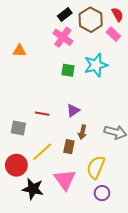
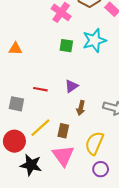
orange triangle: (19, 51) -> (15, 49), moved
brown rectangle: (69, 147) -> (63, 131), moved

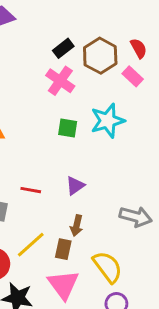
brown arrow: (81, 108) -> (77, 226), moved
yellow semicircle: (94, 143) -> (108, 267), turned 120

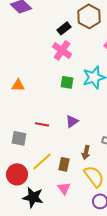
brown hexagon: (100, 56) -> (89, 16), moved
brown arrow: (77, 226) -> (86, 152), moved
pink triangle: (63, 285) -> (64, 188), size x0.6

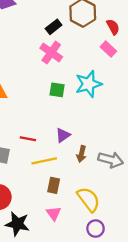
brown arrow: (86, 152) -> (82, 154), moved
yellow line: (42, 161) -> (44, 161), moved, turned 30

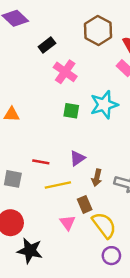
black rectangle: (54, 27) -> (47, 45), moved
brown rectangle: (54, 185) -> (85, 204), moved, turned -35
pink triangle: (54, 213) -> (68, 223), moved

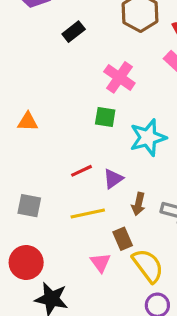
pink cross: (65, 72) -> (119, 77), moved
cyan star: (104, 105) -> (148, 138), moved
red line: (41, 162) -> (81, 171), moved, turned -35

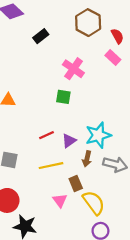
cyan star: (148, 138) -> (98, 135), moved

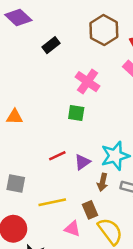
yellow line: (51, 166) -> (52, 202), moved
pink triangle: (60, 200) -> (72, 229), turned -35

